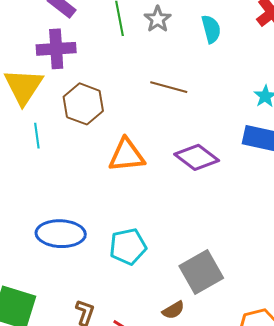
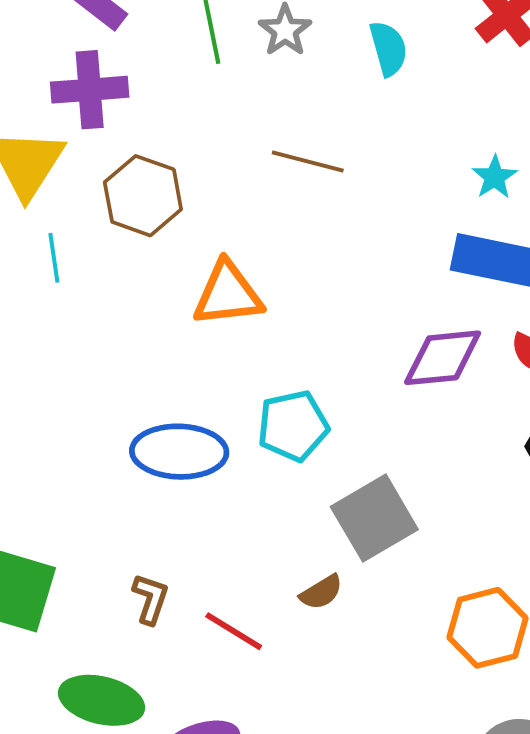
purple diamond: (197, 157) -> (443, 358), moved, turned -42
blue ellipse: (61, 234) -> (179, 452), moved
cyan pentagon: (128, 247) -> (293, 426), moved

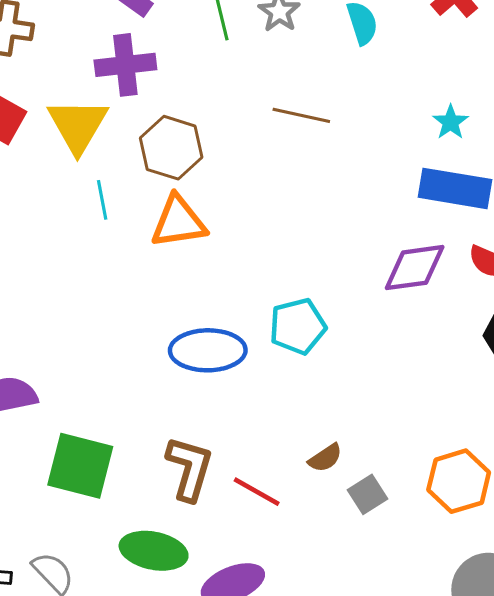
orange triangle: (228, 294) -> (179, 222), moved
gray square: (374, 518) -> (367, 494), moved, size x0.6
brown L-shape: (151, 599) -> (189, 468), size x1.6

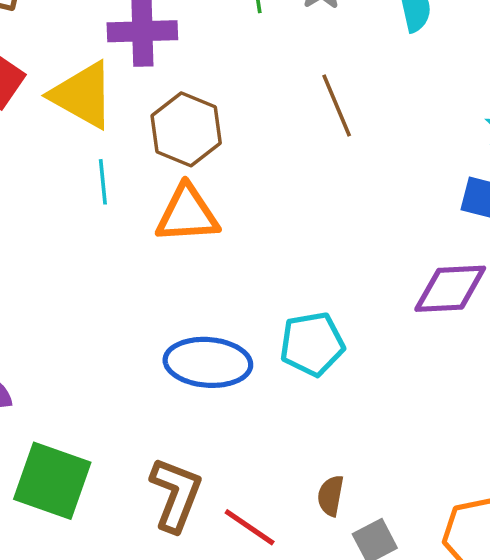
brown line: (301, 115) -> (337, 106), turned 50
yellow triangle: (78, 125) -> (83, 95), turned -36
brown semicircle: (325, 458) -> (331, 496), turned 129

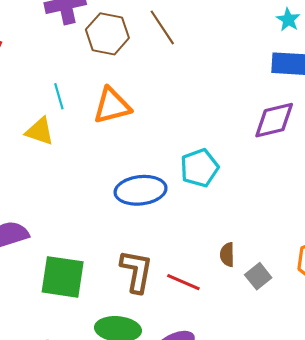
yellow triangle: (83, 95) -> (40, 131), moved, size x0.7
brown line: (337, 106) -> (162, 27), moved
brown hexagon: (186, 129) -> (107, 34), moved

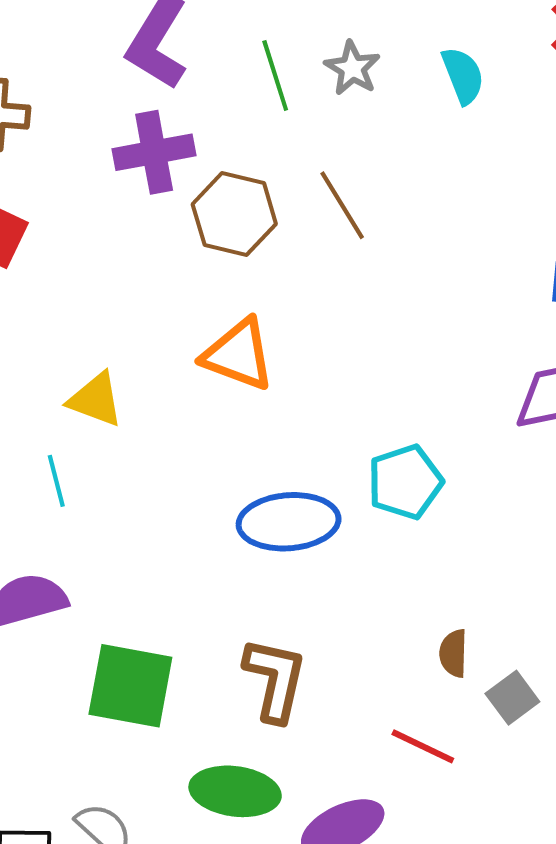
cyan line: (59, 96) -> (56, 481), moved
orange triangle: (112, 106) -> (238, 355), turned 33
red line: (183, 282) -> (423, 746), moved

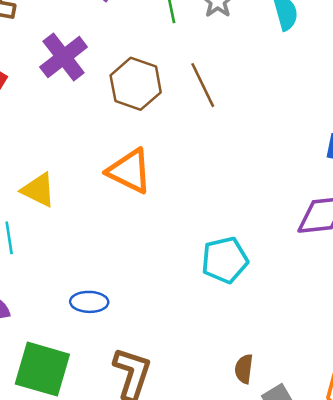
purple cross: (154, 152) -> (64, 57), moved, turned -33
blue ellipse: (289, 522) -> (89, 302), moved, size x0.6

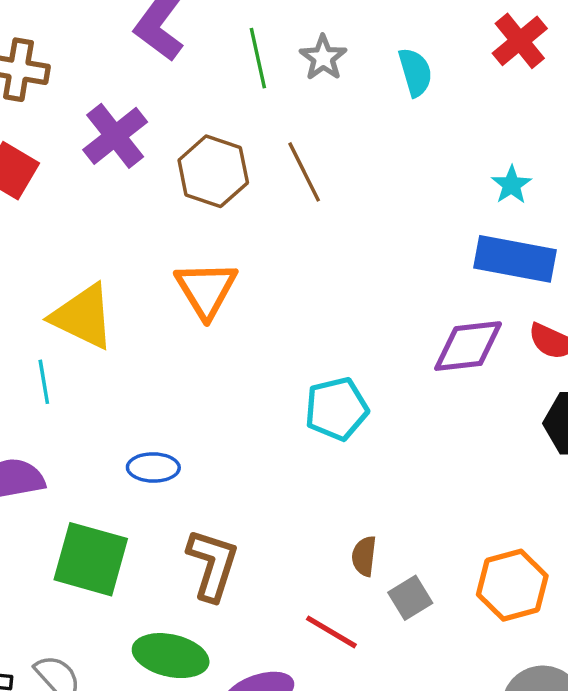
orange triangle: (129, 171) -> (206, 289), turned 33
yellow triangle: (38, 190) -> (83, 317), size x1.4

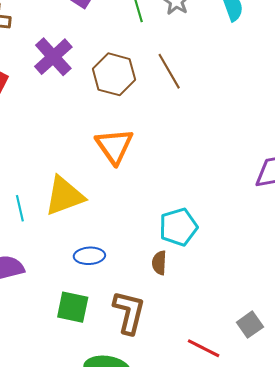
yellow triangle: (83, 317) -> (64, 196), moved, turned -42
cyan pentagon: (336, 409) -> (178, 227), moved
brown semicircle: (364, 556) -> (159, 263), moved
green square: (91, 559) -> (73, 307), moved, size x0.7

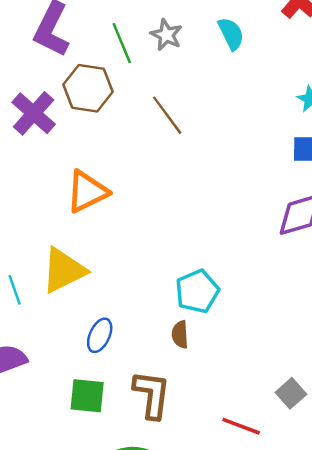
brown hexagon: (114, 74) -> (88, 88), moved
orange triangle: (114, 146) -> (87, 192), moved, turned 45
blue ellipse: (89, 256) -> (100, 335), turned -56

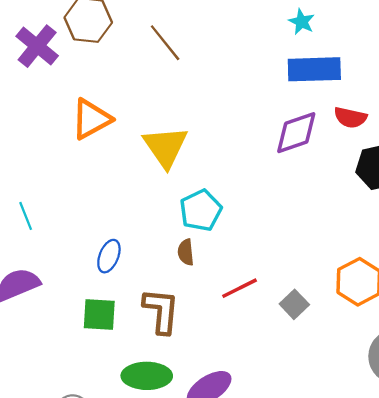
yellow triangle: (64, 270) -> (165, 147), moved, turned -36
red line: (241, 426) -> (239, 288), moved, turned -45

